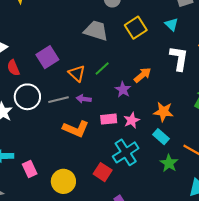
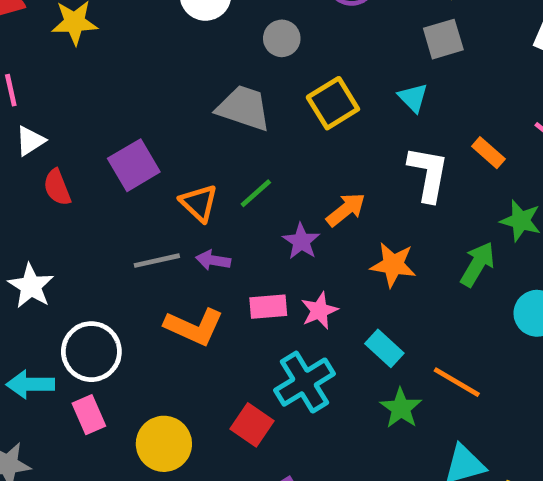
white circle: (27, 97) -> (91, 352), moved
orange star: (163, 112) -> (393, 265), moved

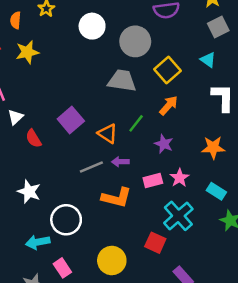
gray circle: (282, 38) -> (135, 41), size x1.6
orange arrow: (346, 210) -> (169, 105), moved
pink rectangle: (89, 415) -> (62, 268), moved

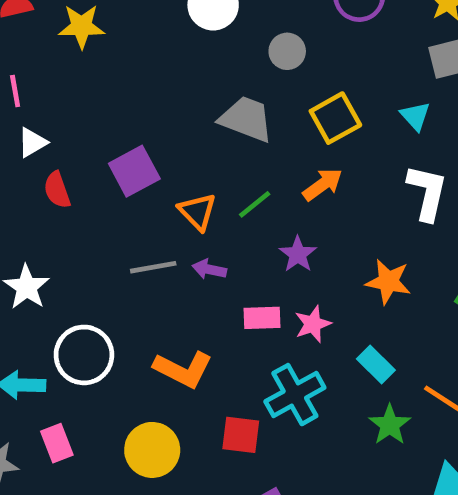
gray circle: (135, 41) -> (287, 51), size x0.6
orange L-shape: (117, 198) -> (183, 369), moved
red square: (155, 243) -> (241, 435), turned -30

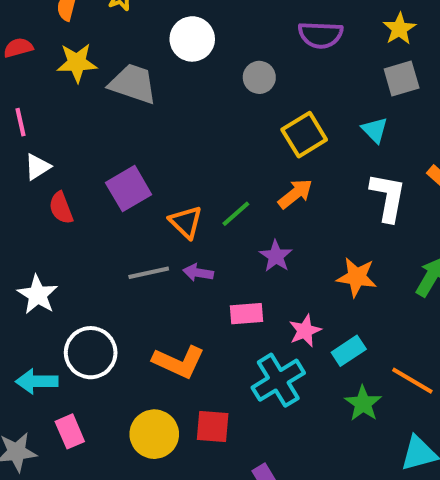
gray trapezoid: (246, 119) -> (133, 84), moved
pink star: (313, 324) -> (305, 331), moved
cyan rectangle: (376, 364) -> (349, 351), turned -76
red square: (241, 435) -> (213, 426), moved

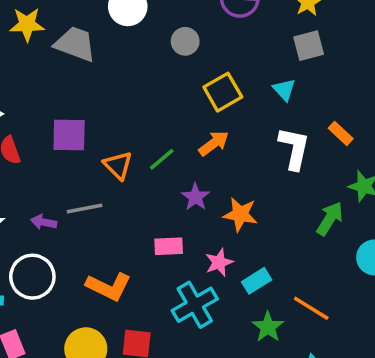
purple square: (129, 189) -> (69, 135), turned 30
purple arrow: (198, 273) -> (44, 222), moved
orange star: (357, 277) -> (240, 214), moved

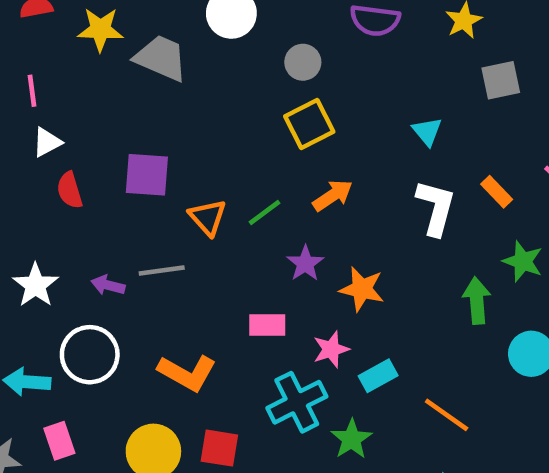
gray square: (309, 46) -> (501, 80), moved
yellow square: (223, 92) -> (309, 124), moved
green arrow: (330, 219) -> (477, 301), turned -40
green star: (268, 327) -> (352, 439), moved

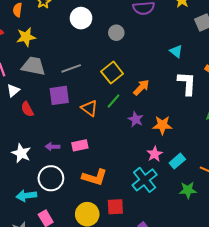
gray trapezoid: (161, 58) -> (33, 66), moved
yellow square: (309, 124) -> (112, 73), moved
gray line: (162, 271) -> (71, 68), moved
pink rectangle: (267, 325) -> (80, 145), moved
green star: (352, 439) -> (188, 190), moved, turned -30

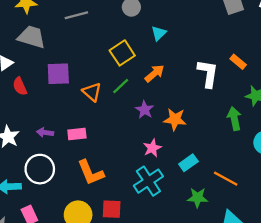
cyan triangle: (176, 51) -> (159, 33), moved, turned 32
gray line: (71, 68) -> (76, 15), moved
pink star: (155, 154) -> (152, 148), moved
orange L-shape: (95, 177) -> (91, 173), turned 45

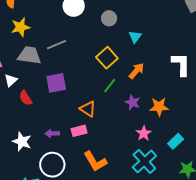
gray line: (76, 15) -> (56, 45), moved
orange triangle: (92, 92) -> (88, 109), moved

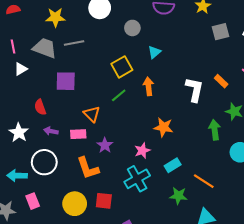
yellow star: (21, 27) -> (55, 17), moved
orange arrow: (136, 71) -> (148, 86), turned -60
red semicircle: (26, 98) -> (40, 107), moved
purple star: (133, 102) -> (105, 145), moved

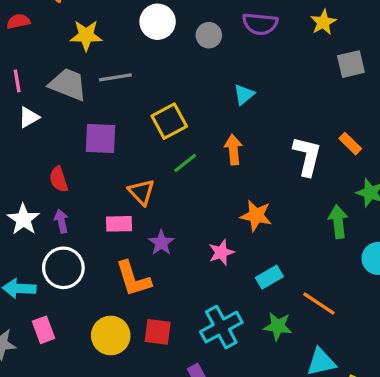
gray circle: (132, 28) -> (209, 35), moved
yellow square: (122, 67) -> (169, 121), moved
purple arrow: (51, 131) -> (61, 221), moved, turned 64
cyan cross: (137, 179) -> (221, 327), moved

